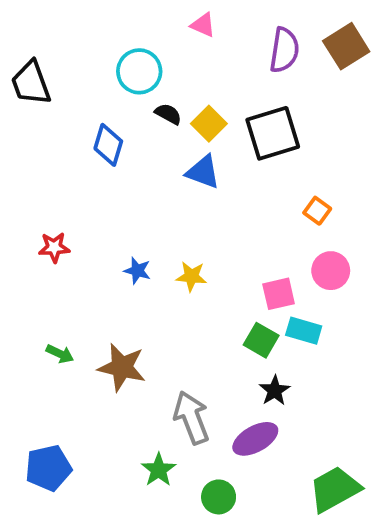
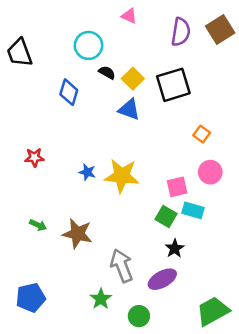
yellow star: (191, 276) -> (122, 176), size x1.8

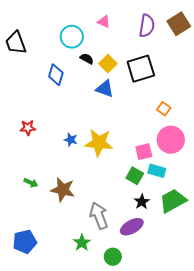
pink triangle: (129, 16) -> (104, 22), moved
pink circle: (210, 172) -> (171, 140), size x1.4
green trapezoid: (213, 311) -> (173, 201), moved

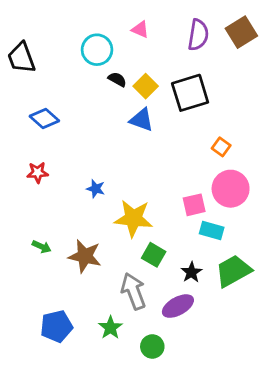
blue diamond: (56, 75) -> (44, 118), moved, turned -65
yellow star: (99, 143) -> (133, 218), moved
green square: (135, 176) -> (154, 255), moved
blue pentagon: (25, 242) -> (57, 326), moved

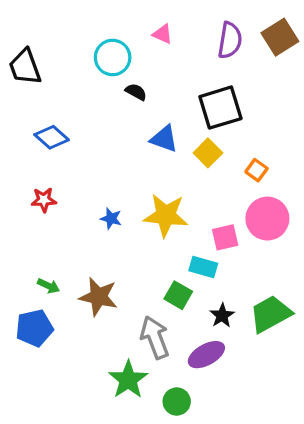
yellow square: (146, 86) -> (208, 153), moved
yellow star: (133, 218) -> (166, 215), moved
cyan rectangle: (212, 230) -> (203, 267), moved
blue pentagon: (57, 326) -> (34, 328), moved
green star: (110, 328) -> (128, 380), size x1.4

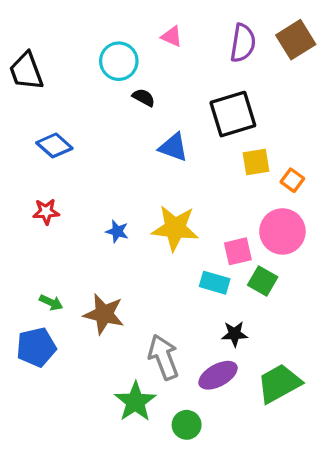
yellow square: (208, 153) -> (256, 162), moved, turned 36
orange square: (256, 170) -> (292, 180), moved
green square: (178, 295) -> (263, 281), moved
green trapezoid: (271, 314) -> (279, 384), moved
black star: (222, 316) -> (235, 334), turned 30

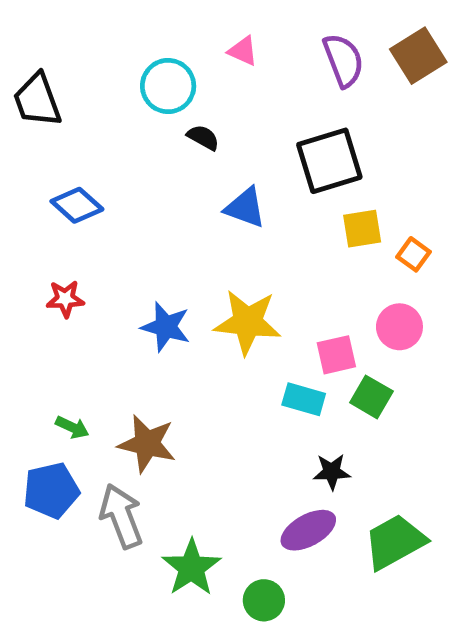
purple semicircle: (243, 43) -> (343, 60), turned -30
blue star: (117, 231) -> (166, 327), size x1.5
pink circle: (282, 231) -> (399, 327), size x0.7
gray arrow: (163, 357) -> (121, 516), moved

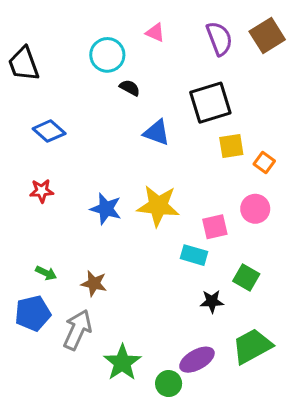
green square: (371, 397) -> (246, 277), moved
brown star: (147, 444) -> (94, 283), size x0.7
gray arrow: (121, 516) -> (77, 330), turned 45
purple ellipse: (308, 530) -> (197, 360), moved

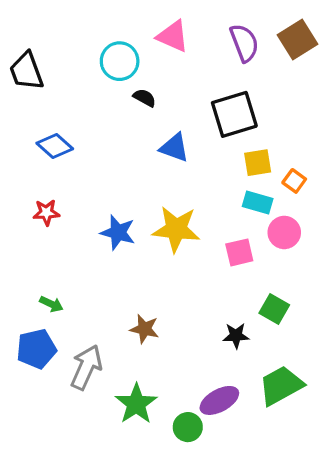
pink triangle: (155, 33) -> (173, 36), size x1.5
cyan rectangle: (194, 255) -> (258, 203), moved
brown star: (94, 283) -> (145, 329), moved

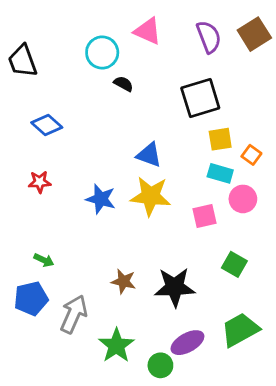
blue triangle: (174, 148) -> (149, 155), moved
black star: (236, 336) -> (175, 287), moved, size x1.8

